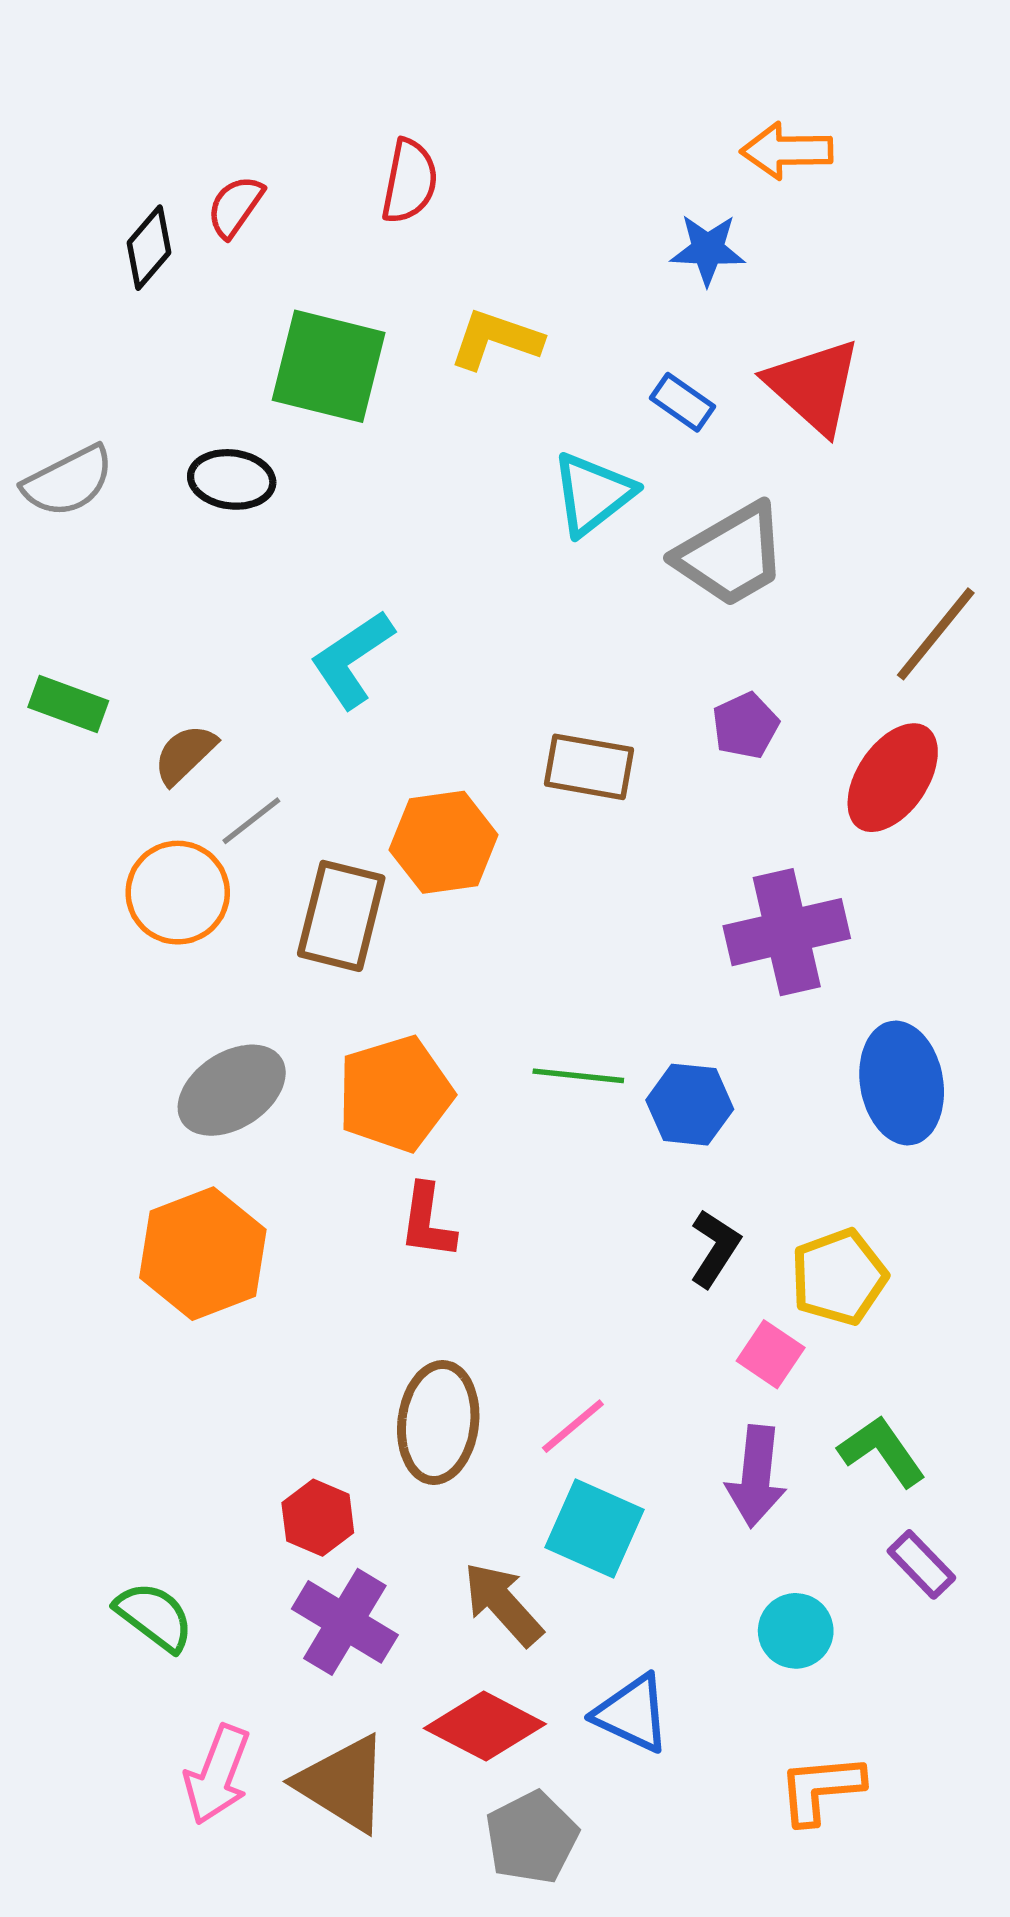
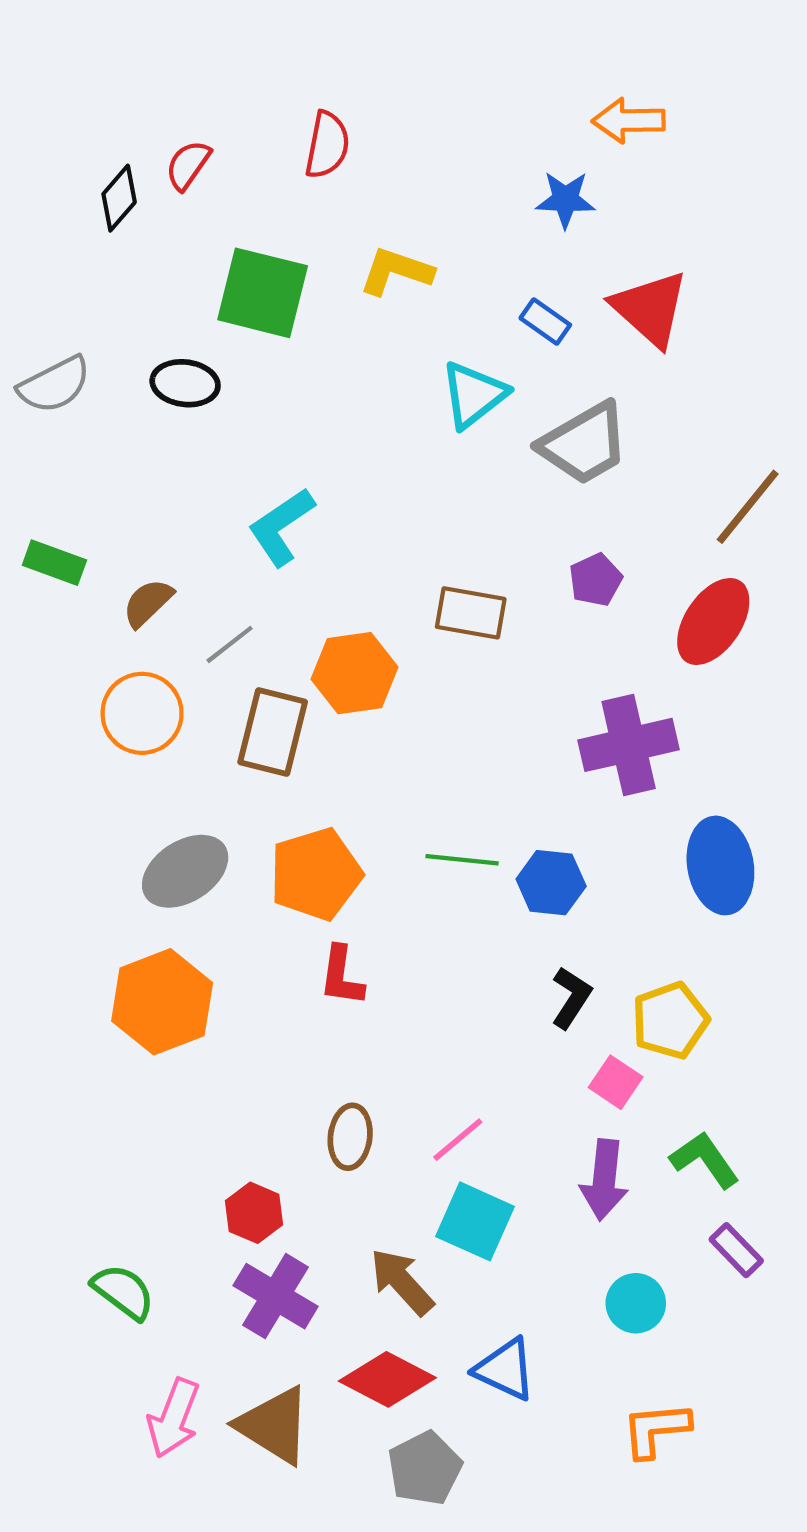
gray line: (251, 821) -> (230, 644), moved
brown ellipse: (438, 1423) -> (350, 1137), size x0.7

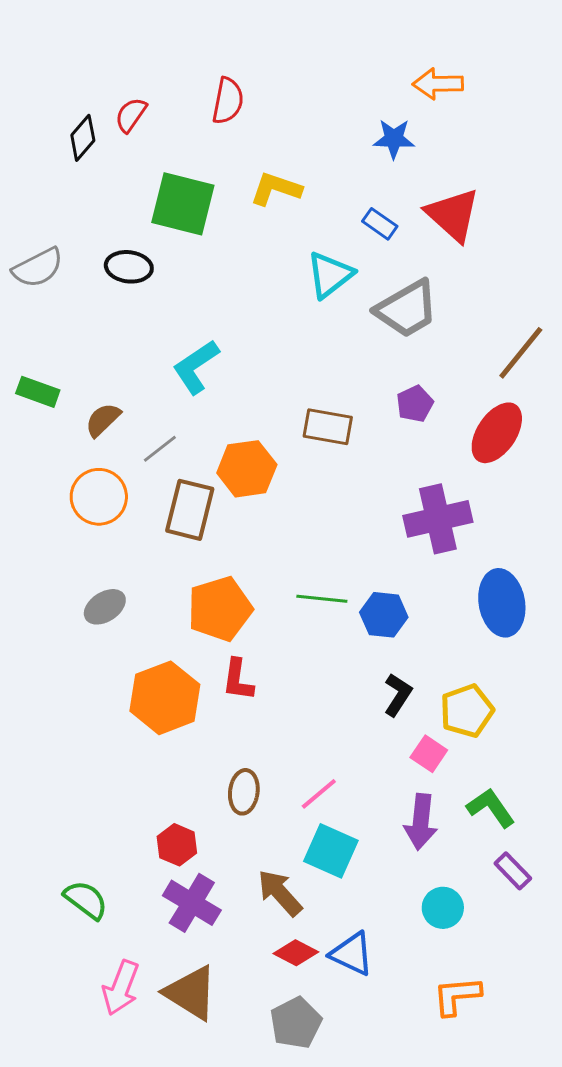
gray ellipse: (185, 871) -> (105, 607), moved, size x0.7
orange hexagon: (162, 1002) -> (165, 698), moved
red diamond: (387, 1379) -> (296, 953), moved, size x0.7

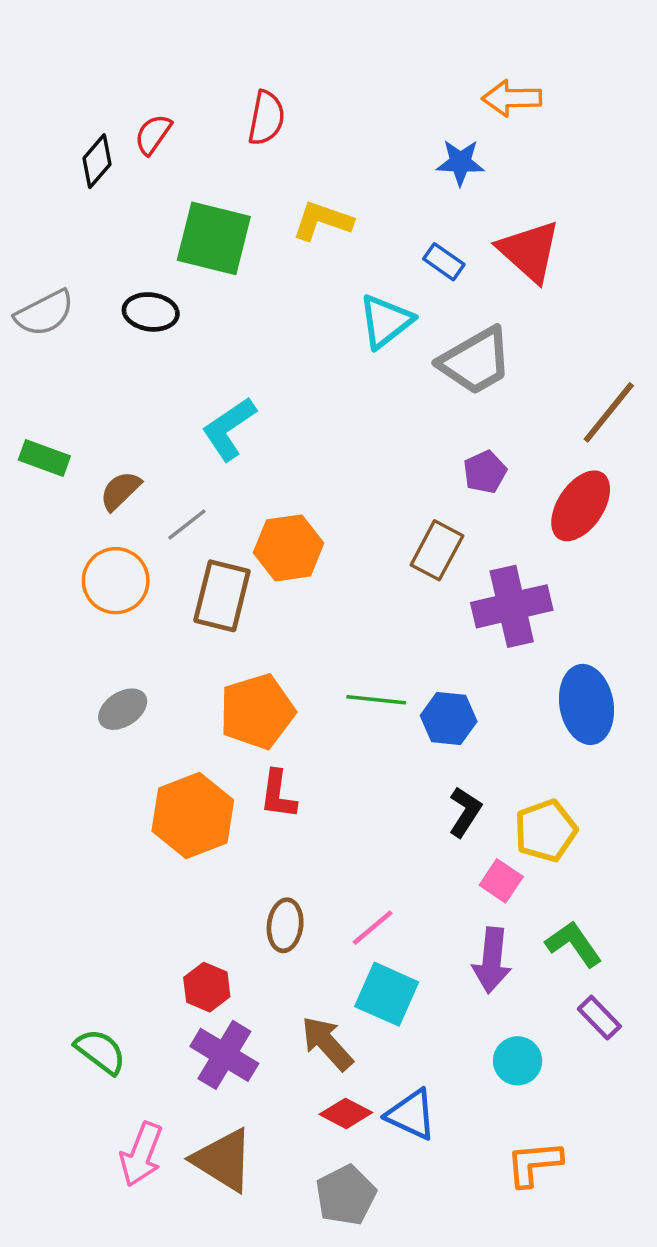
brown rectangle: (328, 427) -> (437, 550), moved, turned -72

